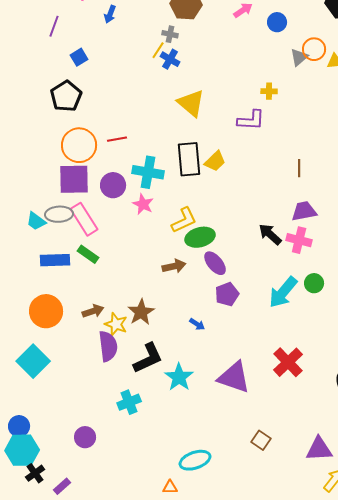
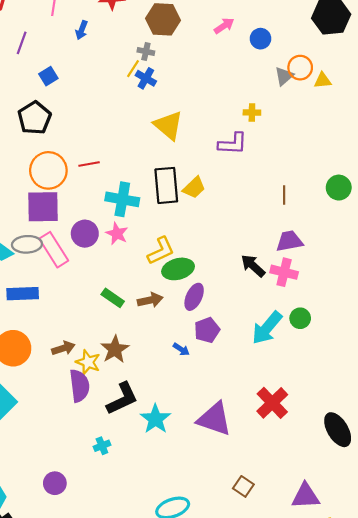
purple circle: (113, 185) -> (85, 234), moved
green rectangle: (88, 254) -> (113, 298), moved
purple ellipse: (215, 263) -> (194, 297), turned 65
blue arrow: (197, 324) -> (181, 349), moved
cyan cross: (129, 402) -> (102, 446), size x0.7

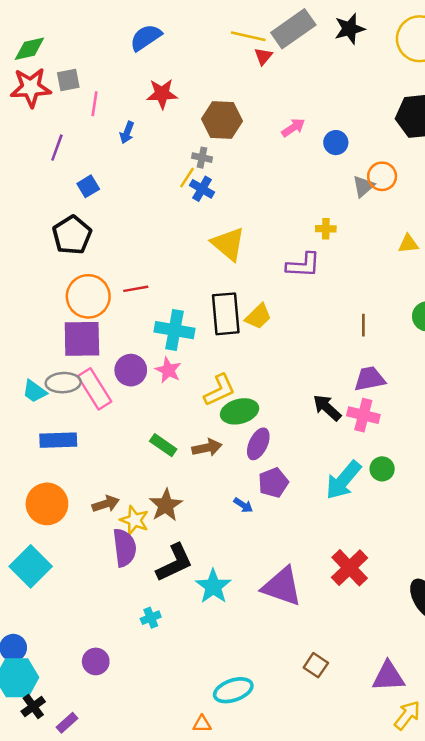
yellow triangle: (323, 80) -> (408, 244), moved

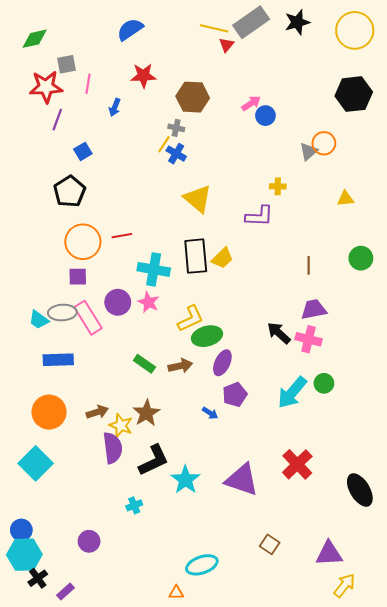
red star: (31, 88) -> (46, 87), moved
blue circle: (336, 143) -> (265, 116), moved
purple square: (82, 339) -> (78, 277), size x0.6

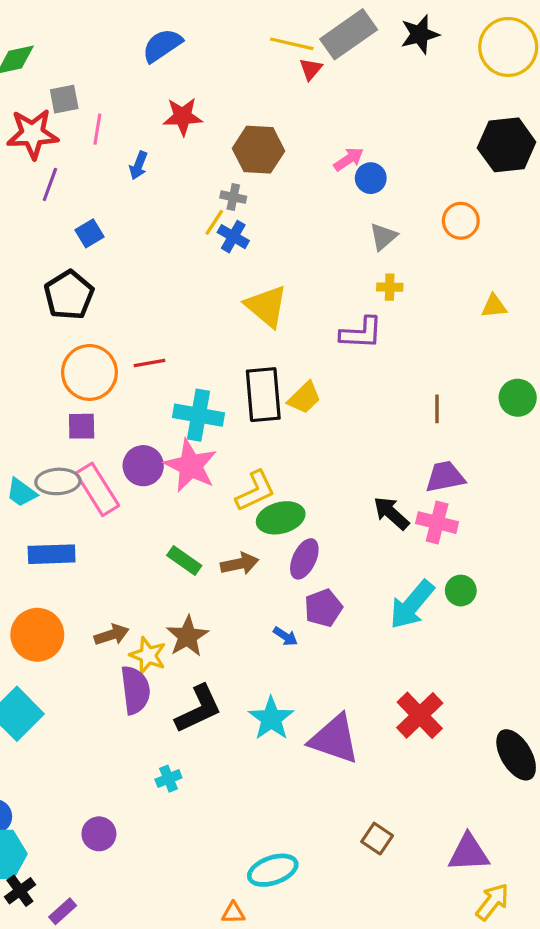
gray triangle: (309, 151) -> (383, 237), moved
pink star: (149, 302) -> (191, 466), size x1.6
cyan star: (185, 480) -> (271, 719), moved

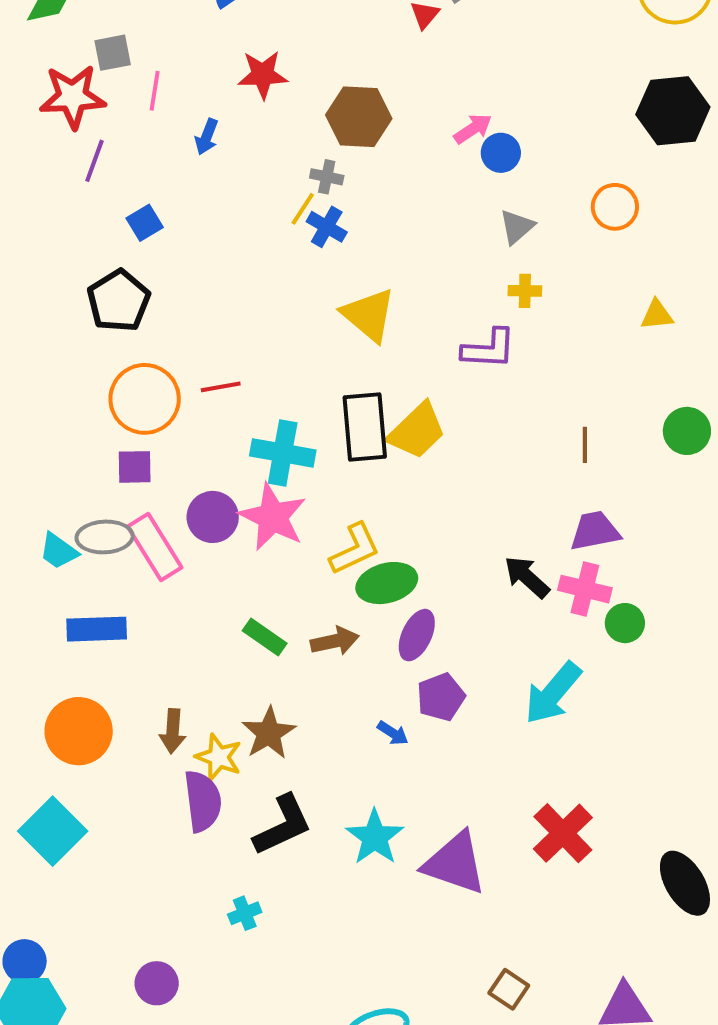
yellow trapezoid: (304, 398) -> (417, 431), size x1.4
green circle: (461, 591) -> (625, 623), moved
brown arrow: (112, 635) -> (173, 731), turned 112

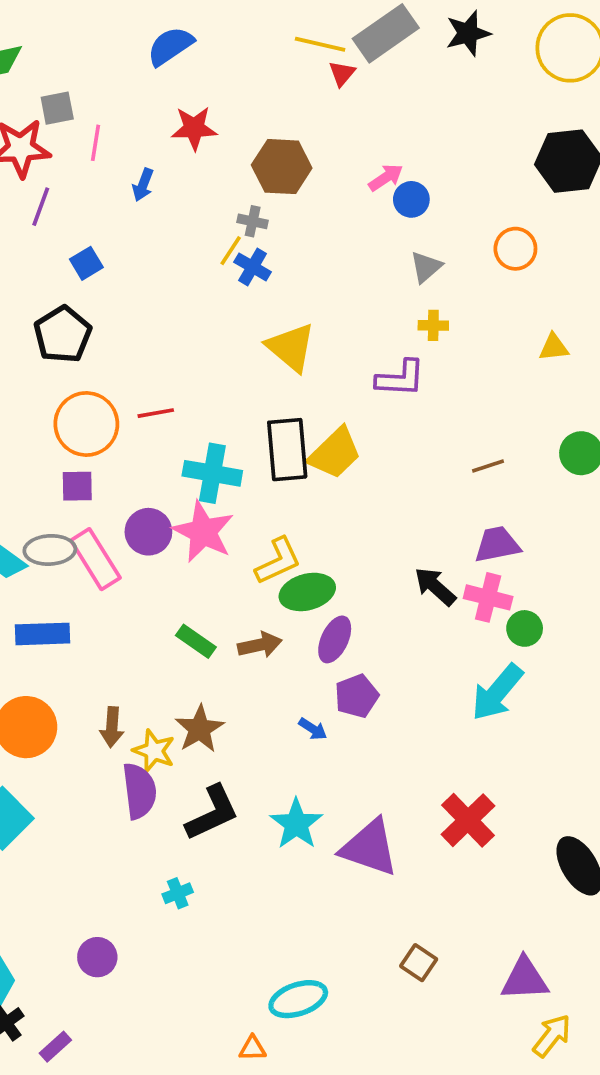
brown line: (585, 445) -> (488, 466), turned 72
cyan arrow: (553, 693) -> (497, 692), moved

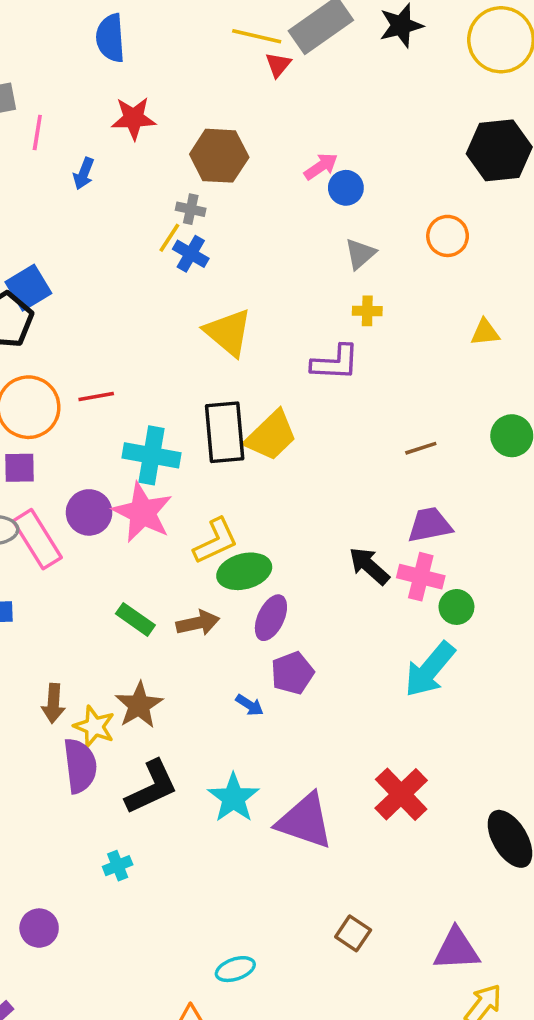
blue semicircle: (170, 46) -> (110, 38), turned -60
blue square: (86, 263) -> (28, 288), moved, size x1.4
cyan ellipse: (298, 999) -> (235, 969), size x0.7

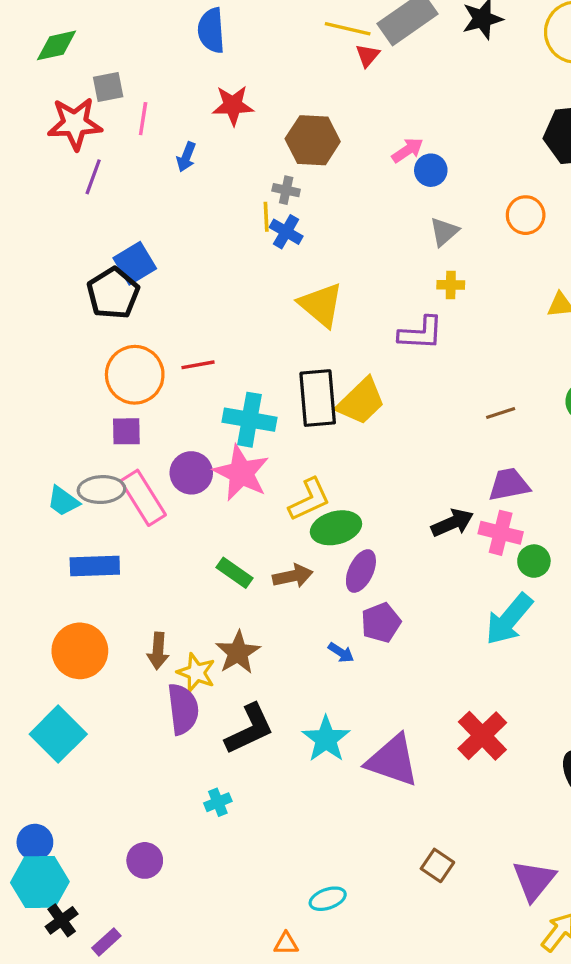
yellow line: (169, 238) -> (266, 217), turned -36
black arrow: (369, 566) -> (452, 523), turned 114
purple triangle: (456, 949) -> (534, 880), turned -48

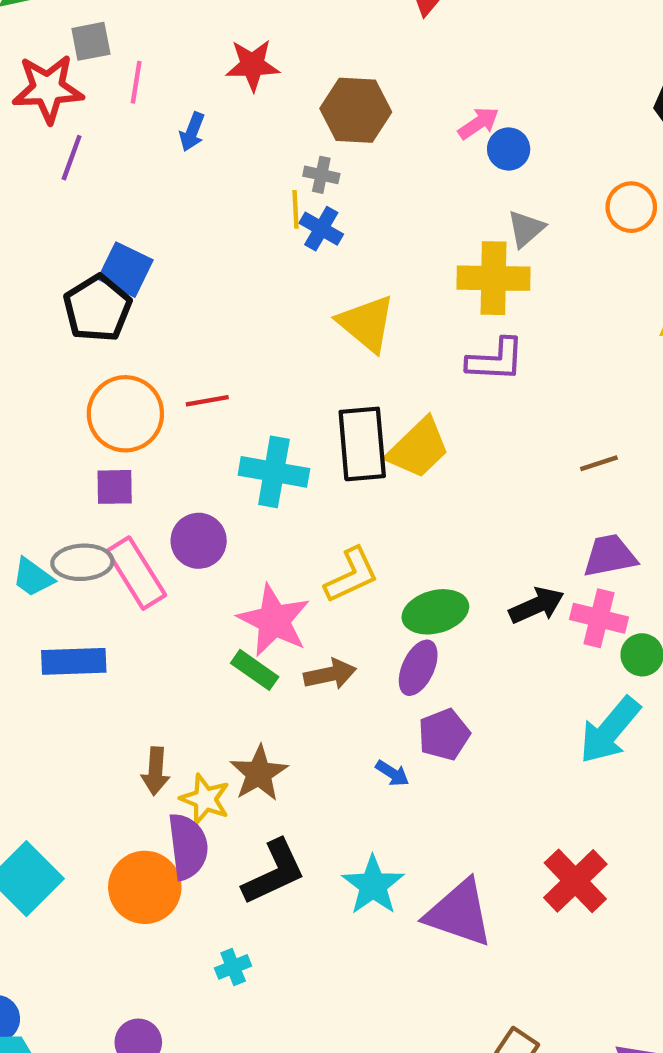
blue square: (135, 263) -> (125, 270), turned -33
yellow cross: (451, 285) -> (494, 278), moved, size x2.0
pink star: (241, 473) -> (274, 620), moved
green ellipse: (336, 528) -> (435, 612), moved
orange circle: (80, 651) -> (145, 887), moved

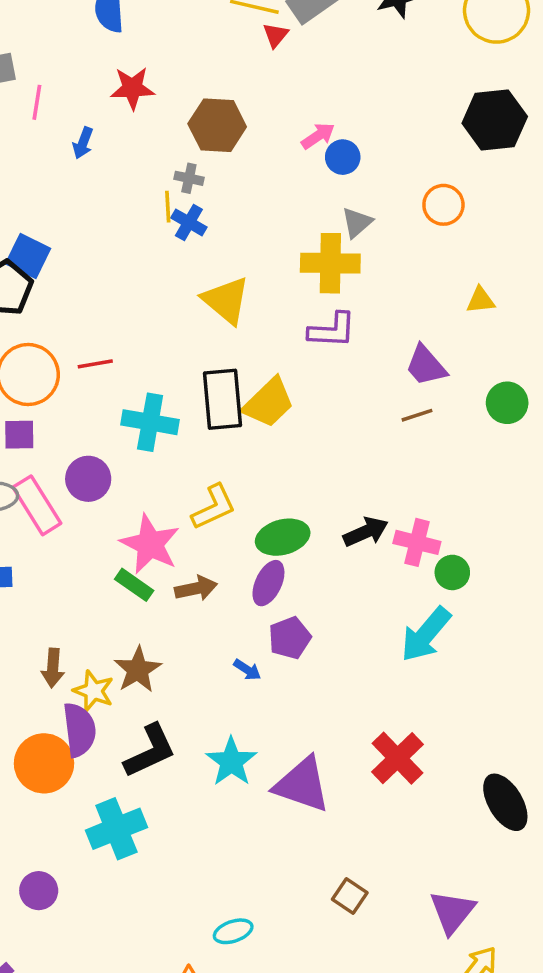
purple trapezoid: (610, 556) -> (426, 366), moved, turned -120
cyan cross: (233, 967) -> (116, 829), size x2.0

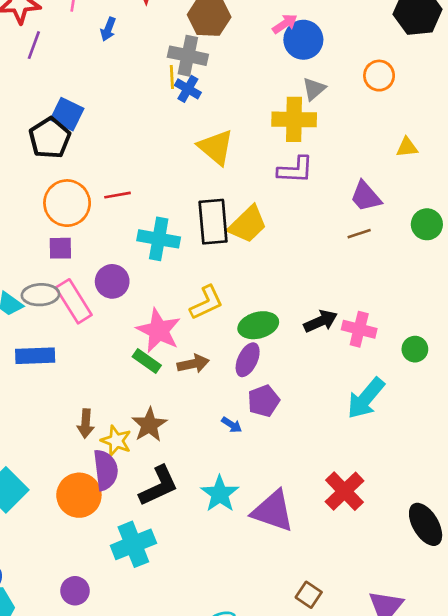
blue circle: (343, 157) -> (303, 40), size x1.5
gray cross: (189, 178) -> (188, 56), size x1.8
green circle: (452, 572) -> (415, 349), moved

